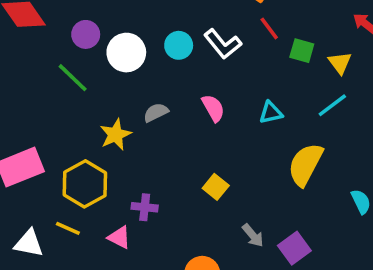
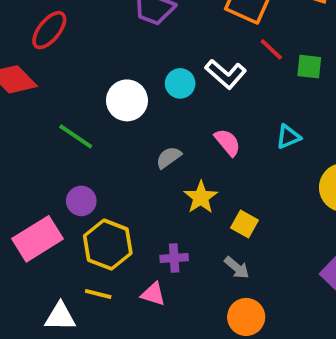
purple circle: (86, 34) -> (81, 201), moved
yellow star: (115, 135) -> (201, 197), moved
gray arrow: (253, 235) -> (237, 268), moved

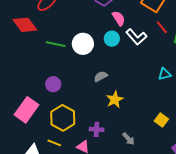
green line: (76, 136) -> (56, 44), moved, turned -30
pink semicircle: (227, 142) -> (119, 18), moved
purple circle: (81, 201) -> (53, 84), moved
yellow square: (244, 224) -> (161, 120), moved
pink rectangle: (38, 239) -> (27, 110), turned -30

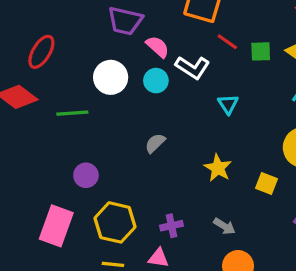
white circle: (83, 44) -> (111, 77), moved
cyan triangle: (165, 74) -> (228, 104), moved, turned -32
yellow star: (115, 100) -> (218, 168), moved

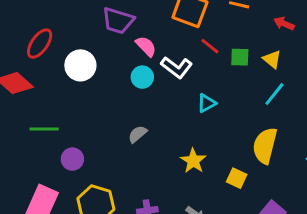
white circle: (111, 77) -> (80, 65), moved
cyan triangle: (228, 104) -> (207, 103), turned 30
green line: (72, 113) -> (44, 129), moved

